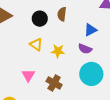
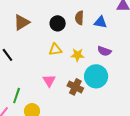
blue triangle: (90, 30) -> (101, 22), moved, turned 40
yellow triangle: (36, 44) -> (55, 49), turned -40
cyan circle: (91, 74) -> (96, 76), moved

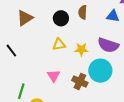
blue triangle: (101, 22) -> (113, 16), moved
purple semicircle: (104, 51) -> (108, 45), size x1.5

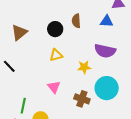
yellow star: (81, 49) -> (84, 67), moved
cyan circle: (100, 71) -> (107, 88), moved
brown cross: (80, 82) -> (82, 99), moved

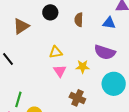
black circle: (55, 29) -> (50, 12), moved
pink triangle: (54, 87) -> (60, 71), moved
cyan circle: (107, 88) -> (114, 84), moved

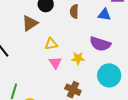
brown triangle: (21, 26) -> (30, 23), moved

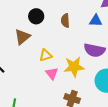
yellow star: (78, 58) -> (74, 67), size x1.5

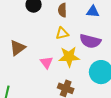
brown triangle: (22, 37) -> (18, 48), moved
yellow triangle: (46, 55) -> (62, 33), moved

